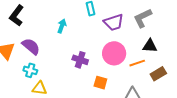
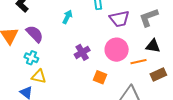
purple cross: (80, 60) -> (82, 52), turned 35

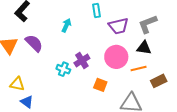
black triangle: (153, 46) -> (144, 48), moved
cyan cross: (31, 58) -> (63, 69), moved
yellow triangle: (39, 77) -> (17, 84), moved

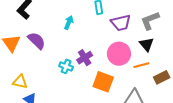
black triangle: (144, 48) -> (147, 44), turned 42
orange square: (100, 85) -> (103, 82), size x1.5

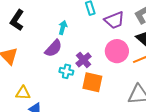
purple semicircle: (37, 41) -> (53, 48), moved, turned 96
orange square: (103, 82) -> (92, 82), moved

